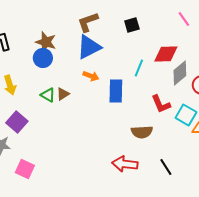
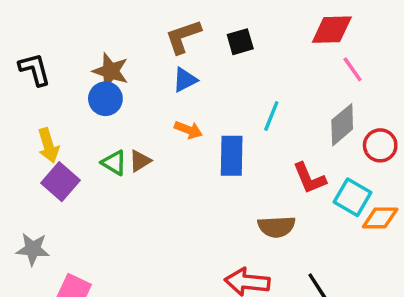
pink line: (184, 19) -> (353, 69), moved
black square: (132, 25) -> (240, 42), moved
blue triangle: (89, 47) -> (185, 80), size x0.6
red diamond: (166, 54) -> (332, 30), moved
purple square: (17, 122) -> (60, 182), moved

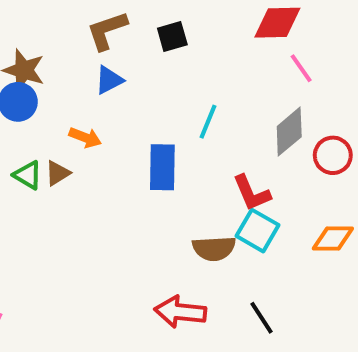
orange arrow: (188, 130) -> (85, 137), moved
cyan square: (353, 197) -> (258, 231), moved

